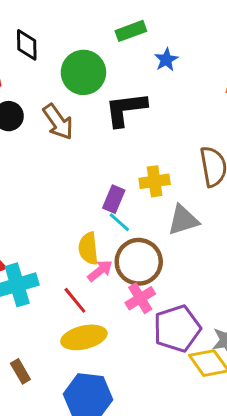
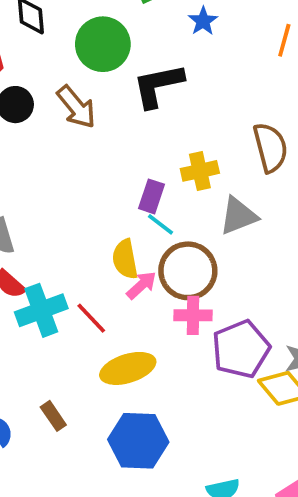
pink cross: (140, 298) -> (193, 315), turned 36
red line: (75, 300) -> (91, 318), moved

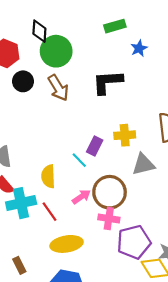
green circle: (103, 44) -> (56, 51), moved
cyan line: (161, 224) -> (79, 160), moved
yellow semicircle: (125, 259) -> (48, 176), moved

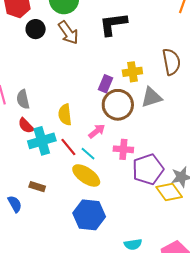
cyan line: (79, 160) -> (88, 154), moved
brown circle: (110, 192) -> (118, 105), moved
yellow ellipse: (67, 244) -> (86, 175), turned 48
brown rectangle: (19, 265) -> (37, 187), moved, turned -42

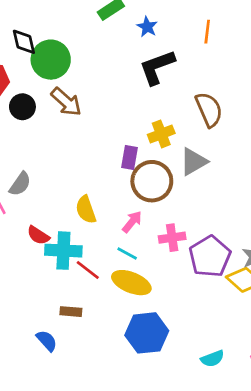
black L-shape: (113, 24) -> (157, 67), moved
gray semicircle: (23, 99) -> (20, 184), moved, turned -120
cyan cross: (42, 141) -> (63, 251), turned 32
red line: (68, 147) -> (88, 270), moved

